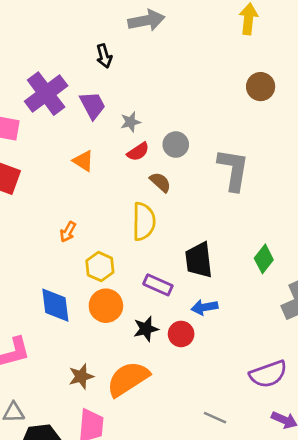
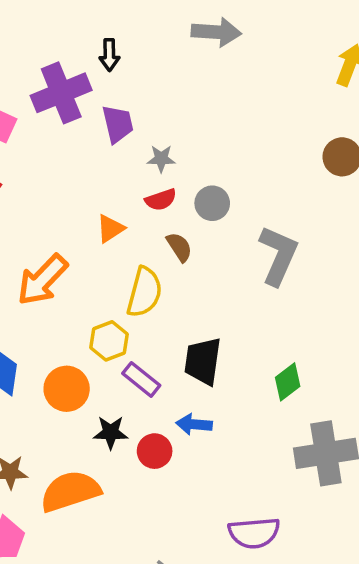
black arrow: (104, 56) -> (109, 55), moved
orange triangle: (83, 161) -> (110, 228), moved, turned 40
orange arrow: (68, 232) -> (42, 280), size x2.0
yellow hexagon: (100, 267) -> (109, 341), moved

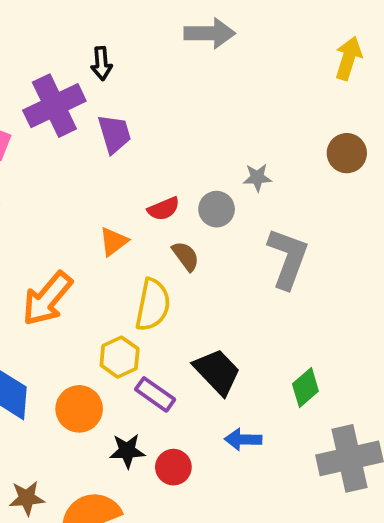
gray star: (161, 159) -> (257, 177), moved
black trapezoid: (203, 361) -> (217, 372), turned 132
blue arrow: (194, 424) -> (243, 439), moved

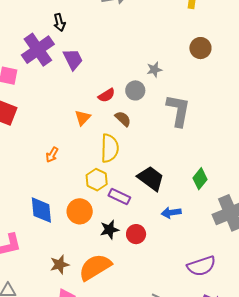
orange arrow: (47, 299) -> (52, 155), size x0.5

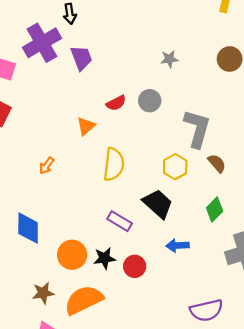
gray star: (154, 70) -> (169, 59), moved
brown semicircle: (123, 119) -> (217, 163), moved
yellow hexagon: (97, 180) -> (175, 167), moved
orange circle: (80, 211) -> (72, 255), moved

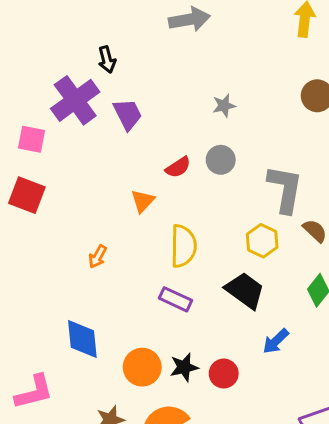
gray star: (169, 59) -> (224, 106), moved
purple rectangle: (120, 221) -> (175, 299), moved
blue arrow: (177, 245) -> (276, 341), turned -35

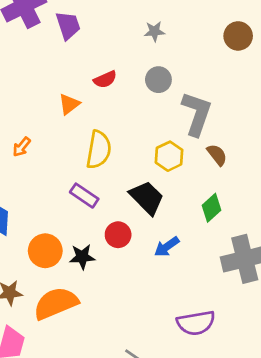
gray circle: (221, 160) -> (158, 80), moved
red circle: (224, 374) -> (118, 235), moved

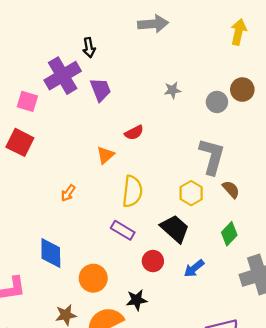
gray circle: (158, 80) -> (217, 102), moved
black star: (82, 257) -> (137, 300), moved

